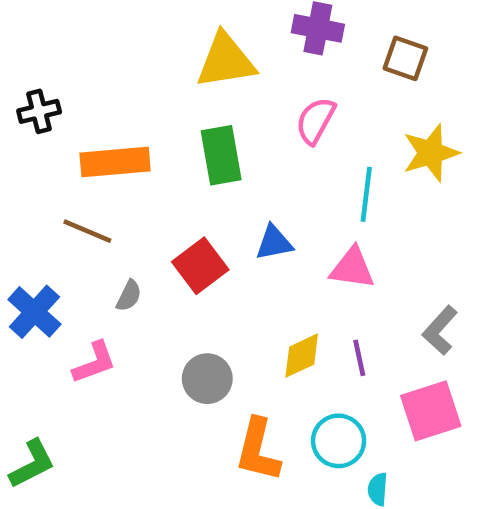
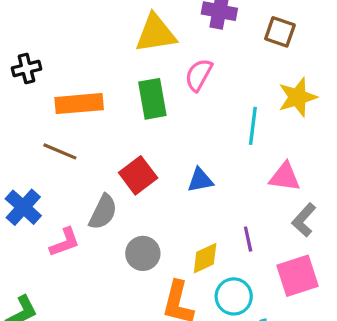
pink semicircle: (316, 121) -> (199, 75), moved
blue triangle: (274, 243) -> (200, 180), moved
pink triangle: (352, 268) -> (285, 177), moved
gray semicircle: (129, 296) -> (103, 212), moved, size x1.6
yellow diamond: (302, 356) -> (205, 258), moved

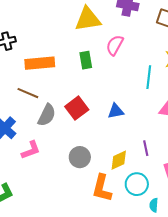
green rectangle: (152, 99) -> (86, 60), size x0.7
gray semicircle: (103, 212) -> (47, 115), moved

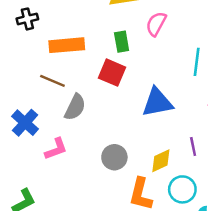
red square: (77, 108) -> (112, 73), moved, turned -30
blue triangle: (116, 111) -> (157, 102), size x1.6

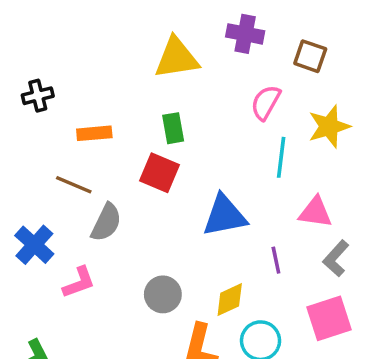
pink semicircle: (156, 24) -> (266, 102), moved
orange rectangle: (67, 45) -> (94, 133), size x0.7
purple line: (193, 147) -> (276, 260), moved

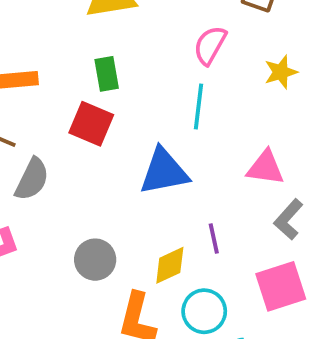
yellow star: (329, 126) -> (281, 72), size x0.7
cyan line: (281, 157) -> (198, 106), moved
purple line: (276, 260) -> (214, 239), moved

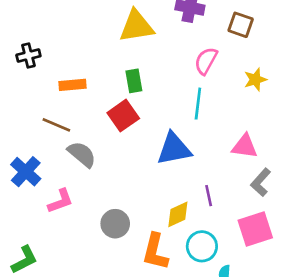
red square: (91, 124) -> (123, 116), turned 32
gray semicircle: (32, 179) -> (82, 154), turned -76
gray circle: (95, 260) -> (115, 224), moved

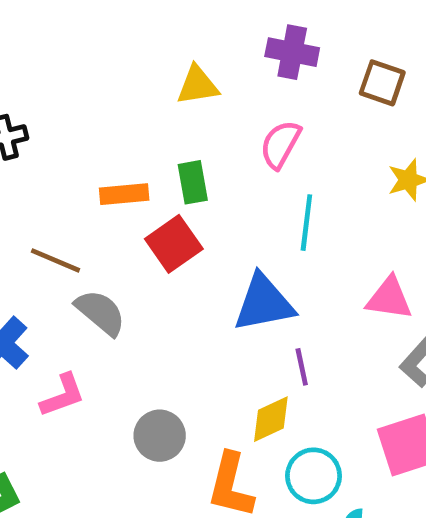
yellow triangle: (137, 26) -> (198, 85), size x0.7
pink semicircle: (206, 61) -> (280, 144), moved
orange rectangle: (72, 85) -> (124, 194), moved
purple line: (209, 196) -> (302, 367), moved

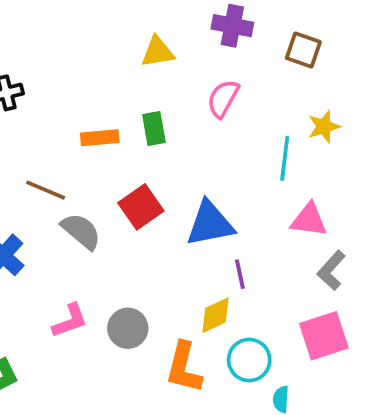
cyan line: (306, 223) -> (285, 158), moved
red square: (174, 244) -> (141, 207), moved
pink L-shape: (63, 395) -> (70, 321), moved

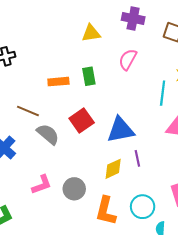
yellow diamond: (216, 315) -> (113, 169), moved

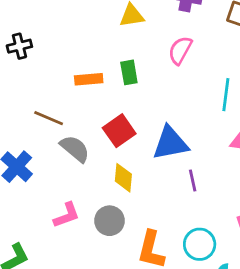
yellow diamond: (113, 169) -> (123, 178), moved, turned -60

